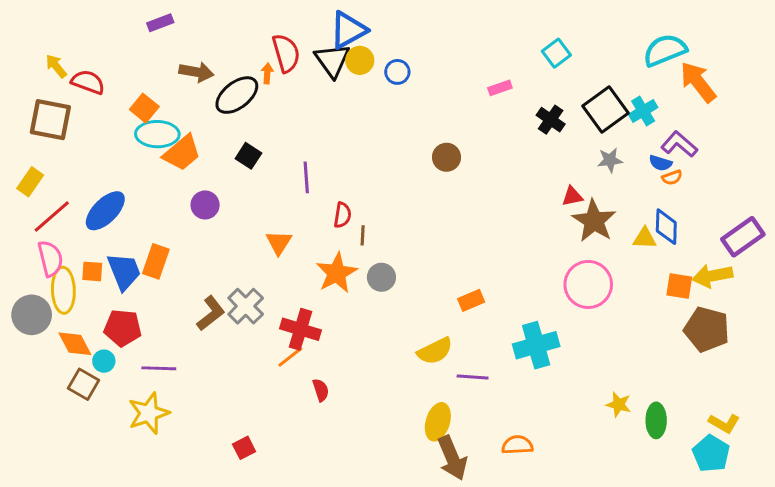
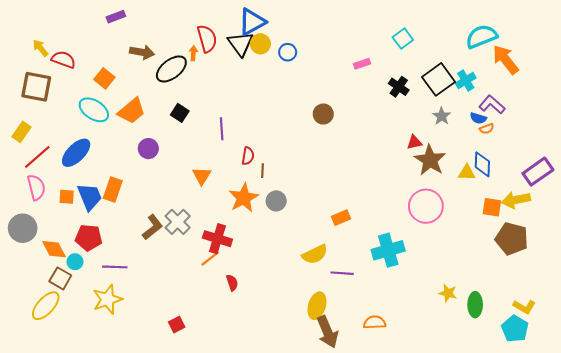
cyan ellipse: (157, 134) -> (94, 110), moved, turned 32
gray star: (610, 160) -> (442, 116), turned -30
yellow ellipse: (63, 290) -> (46, 306), moved, turned 44

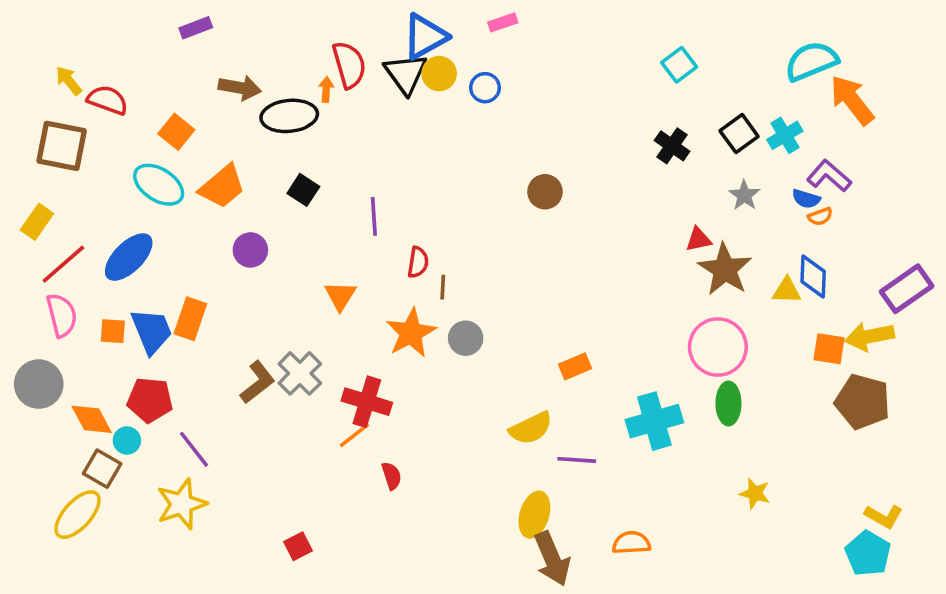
pink rectangle: (362, 64) -> (503, 22), moved
black ellipse: (171, 69) -> (289, 116), turned 32
black square: (438, 79) -> (739, 134), size x0.7
purple line: (115, 267) -> (194, 449), turned 50
green ellipse: (475, 305) -> (728, 403), moved

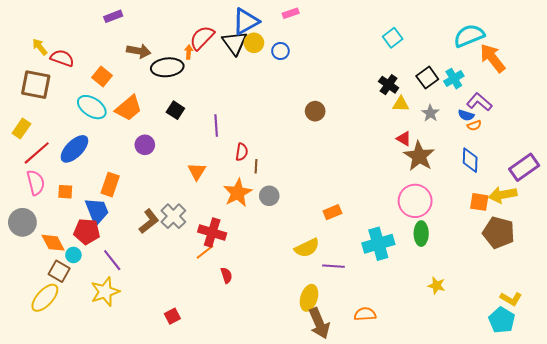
red semicircle: (349, 65) -> (202, 38), turned -120
red triangle: (698, 239) -> (404, 139), turned 42
yellow triangle: (787, 291) -> (401, 104), moved
blue trapezoid: (152, 331) -> (97, 211), moved

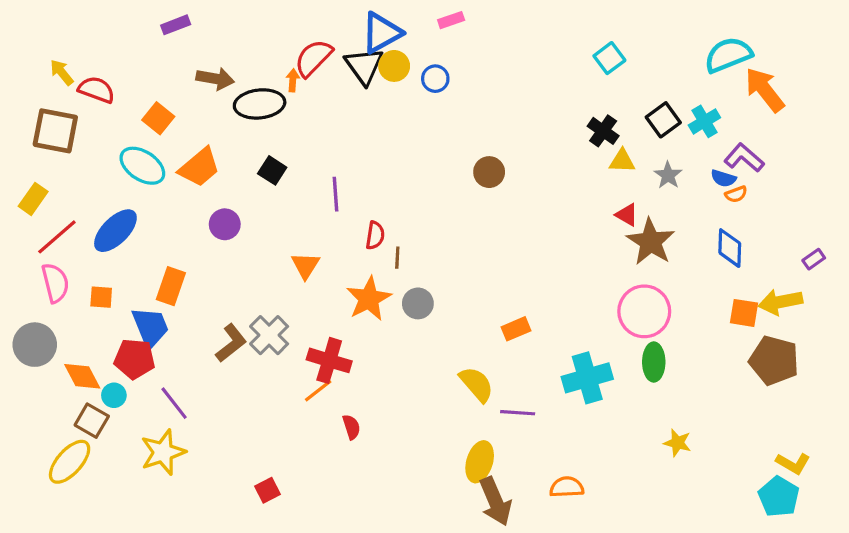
purple rectangle: (524, 167) -> (814, 259), size x0.5
yellow semicircle: (307, 248) -> (476, 384), turned -105

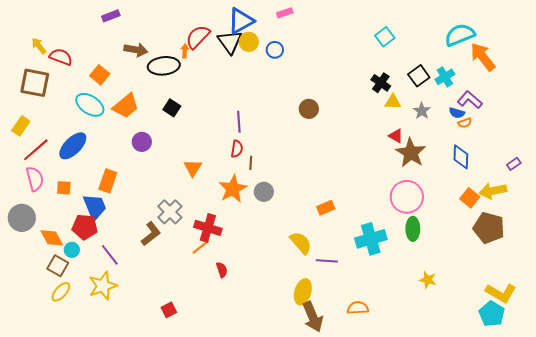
purple line: (336, 194) -> (239, 122), moved
orange square: (744, 313) -> (470, 198), turned 30
brown L-shape: (231, 343) -> (151, 234), moved
yellow ellipse: (70, 462) -> (61, 292), moved, size x0.7
yellow L-shape: (793, 463) -> (501, 293), size x1.4

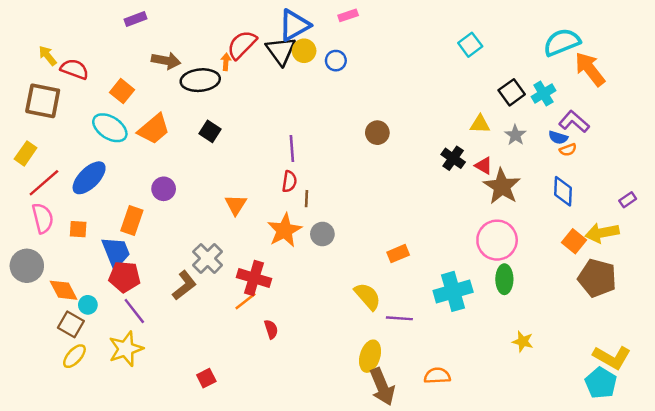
black cross: (381, 83) -> (453, 158), moved
purple circle: (142, 142) -> (164, 189), moved
red pentagon: (85, 227) -> (125, 277), moved

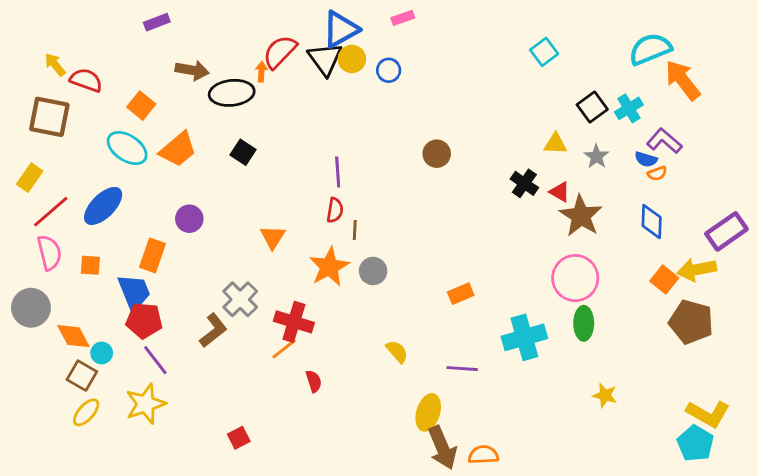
purple rectangle: (628, 200) -> (726, 231), size x2.0
yellow semicircle: (368, 296) -> (397, 352), moved, size x0.7
orange semicircle: (437, 376) -> (483, 455), moved

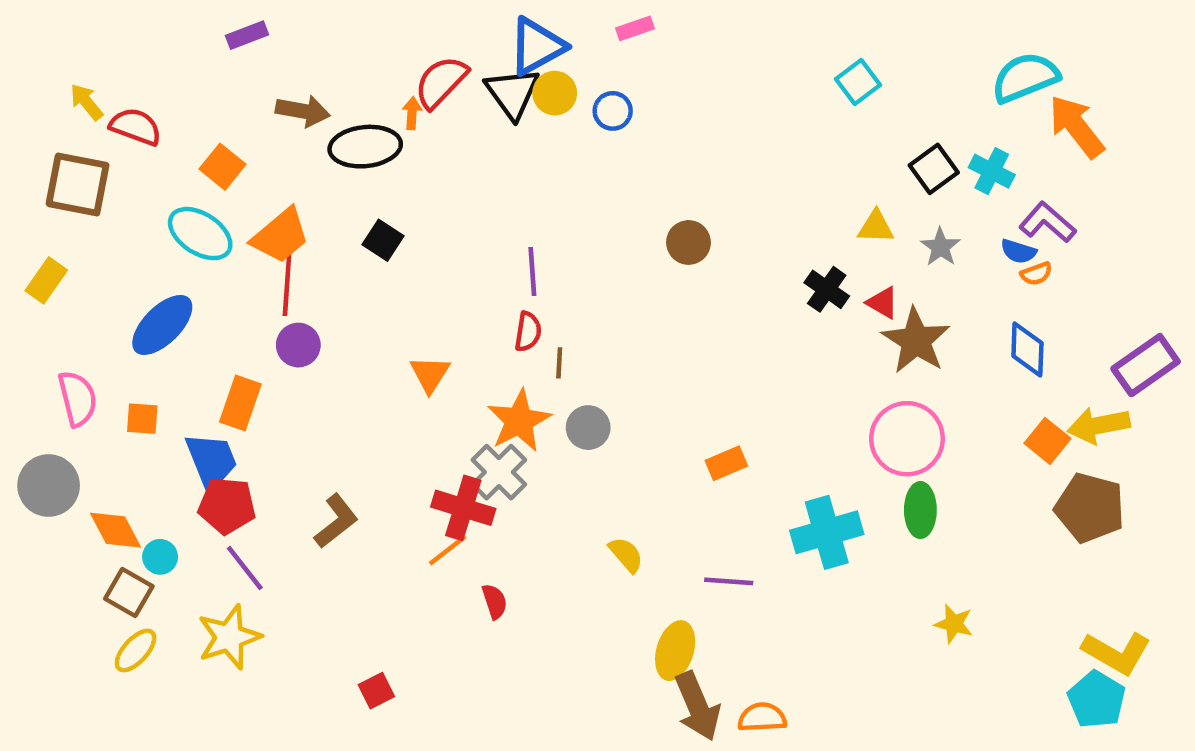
cyan cross: (629, 108) -> (992, 171), turned -32
red line: (51, 212) -> (287, 283), moved, turned -45
gray cross: (240, 299) -> (499, 472), moved

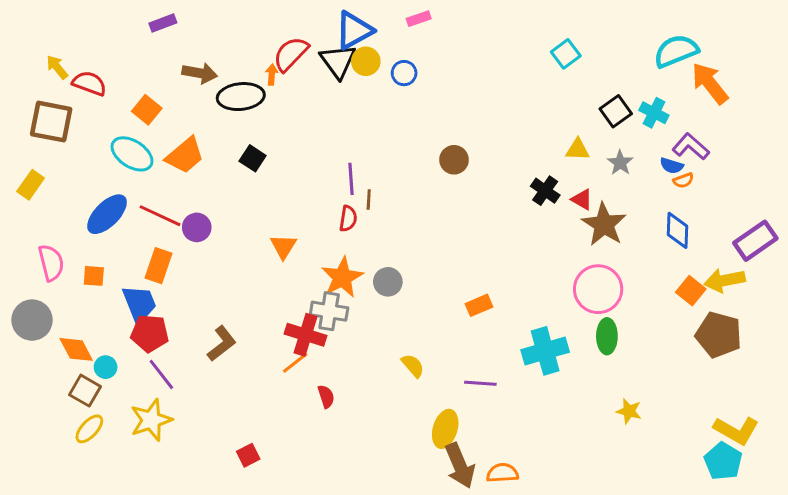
red line: (287, 283) -> (160, 216), moved, turned -69
brown line: (559, 363) -> (369, 199), moved
gray cross: (499, 472) -> (329, 311), turned -36

